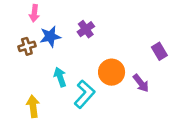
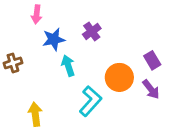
brown cross: (27, 46) -> (13, 63), moved
purple rectangle: (159, 51) -> (152, 60), moved
cyan arrow: (60, 77) -> (68, 66), moved

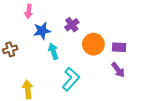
purple rectangle: (152, 60) -> (119, 47), turned -56
orange circle: (119, 77) -> (93, 44), moved

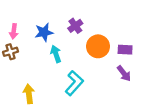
pink arrow: (29, 11) -> (14, 31), moved

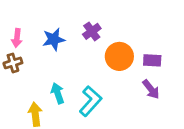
cyan arrow: (56, 54) -> (58, 93), moved

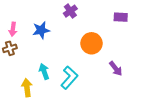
purple cross: (92, 31) -> (70, 11), moved
purple rectangle: (152, 60) -> (121, 17), moved

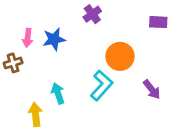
pink arrow: (13, 29) -> (28, 38), moved
cyan L-shape: (69, 78) -> (102, 85), moved

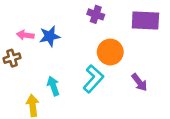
purple cross: (92, 14) -> (96, 14), moved, turned -35
purple rectangle: (158, 22) -> (145, 20), size x1.6
pink arrow: (28, 38) -> (25, 35), turned 91

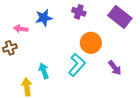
purple rectangle: (145, 20) -> (120, 17), turned 35
blue star: (50, 36) -> (44, 18), moved

